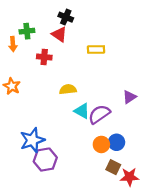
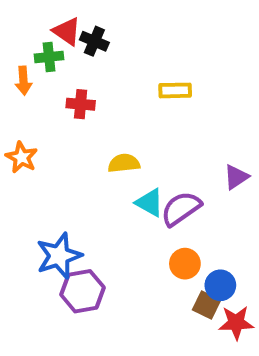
black cross: (66, 17) -> (94, 41), moved
red triangle: (59, 34) -> (67, 31), moved
blue circle: (116, 142) -> (220, 285), moved

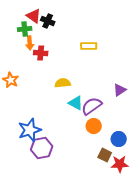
orange arrow: (23, 81) -> (30, 43), moved
orange circle: (185, 264) -> (94, 126), moved
blue circle: (220, 285) -> (119, 139), moved

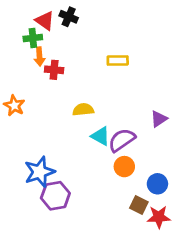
black cross: (48, 21) -> (69, 17), moved

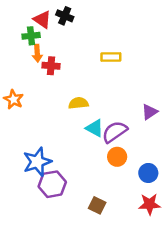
brown square: (139, 205) -> (97, 205), moved

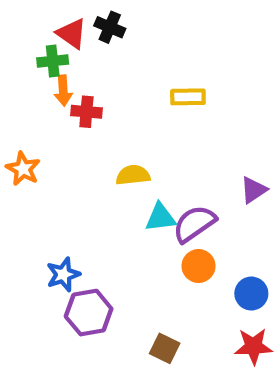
cyan triangle: (95, 128) -> (160, 217), turned -36
blue star: (37, 162) -> (63, 274), size x0.7

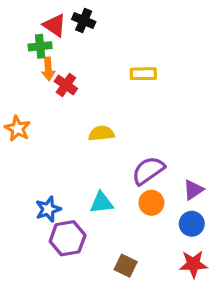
red cross: (86, 112) -> (66, 85), turned 30
purple triangle: (253, 190) -> (193, 190), moved
cyan triangle: (160, 217) -> (101, 203), moved

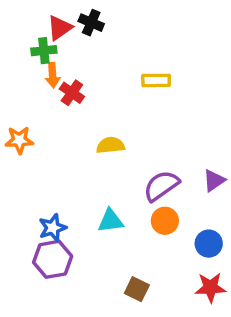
red triangle: (55, 25) -> (60, 28), turned 50
orange star: (18, 129) -> (19, 140), turned -30
purple triangle: (193, 190) -> (214, 180), moved
purple hexagon: (68, 238) -> (53, 259), moved

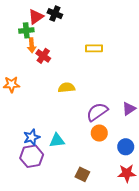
cyan triangle: (111, 221) -> (57, 140), moved

